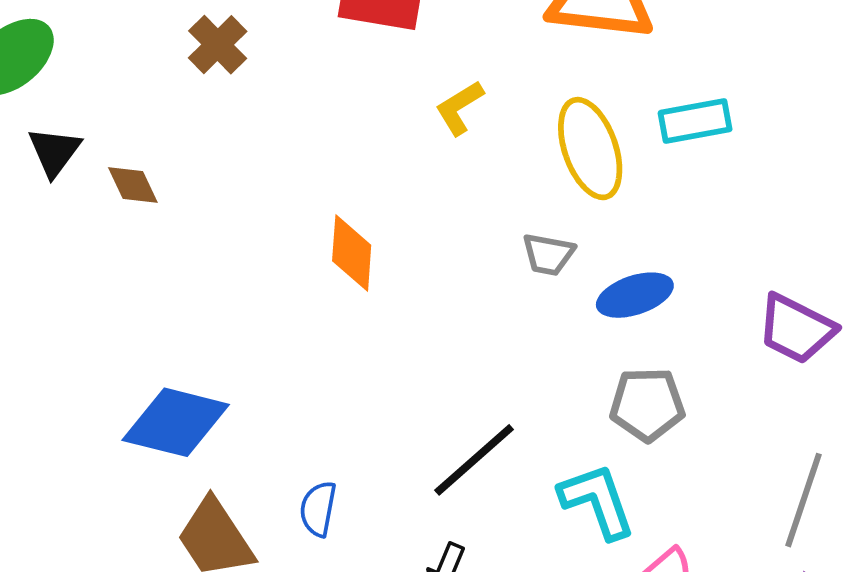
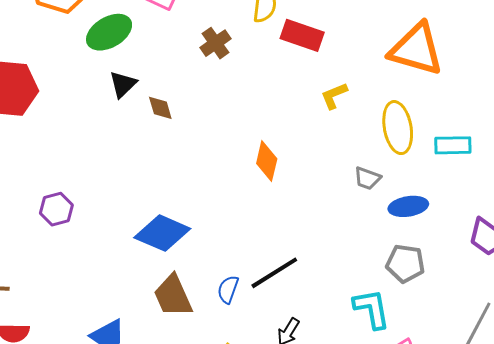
cyan rectangle: (695, 121) -> (453, 145), moved
black line: (474, 460) -> (274, 273), moved

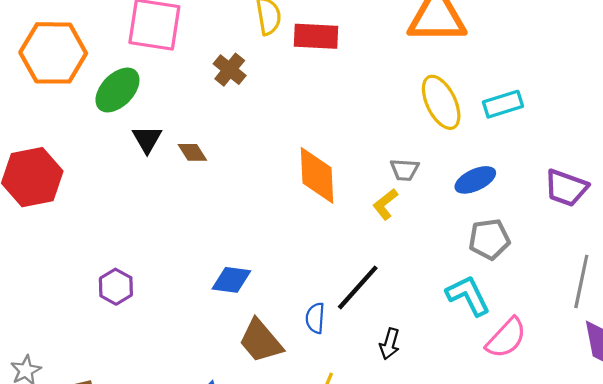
yellow L-shape: (334, 96) -> (385, 204), moved
orange diamond: (267, 161) -> (317, 175), size x1.4
gray trapezoid: (367, 178) -> (405, 170), moved
blue diamond: (162, 233) -> (231, 280), size x0.7

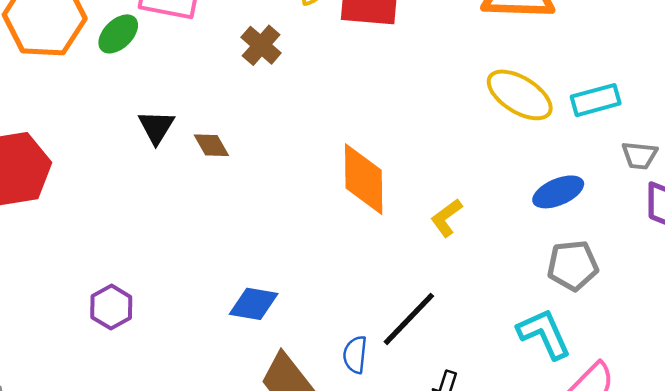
green ellipse: (117, 90) -> (118, 34), moved, size x0.7
yellow ellipse: (441, 102) -> (520, 95), turned -34
gray trapezoid: (405, 170) -> (640, 155), moved

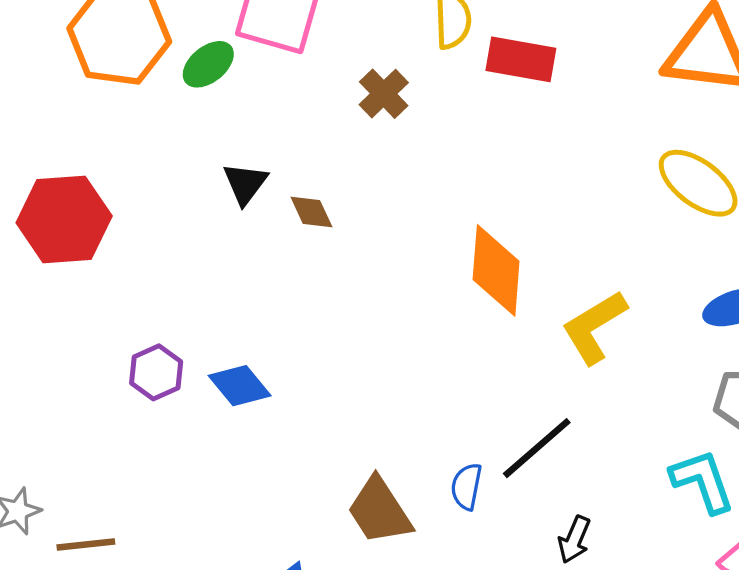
yellow L-shape: (446, 218) -> (594, 327), size x1.6
blue diamond: (254, 304) -> (240, 386), moved, turned 36
purple hexagon: (111, 307) -> (156, 372), moved

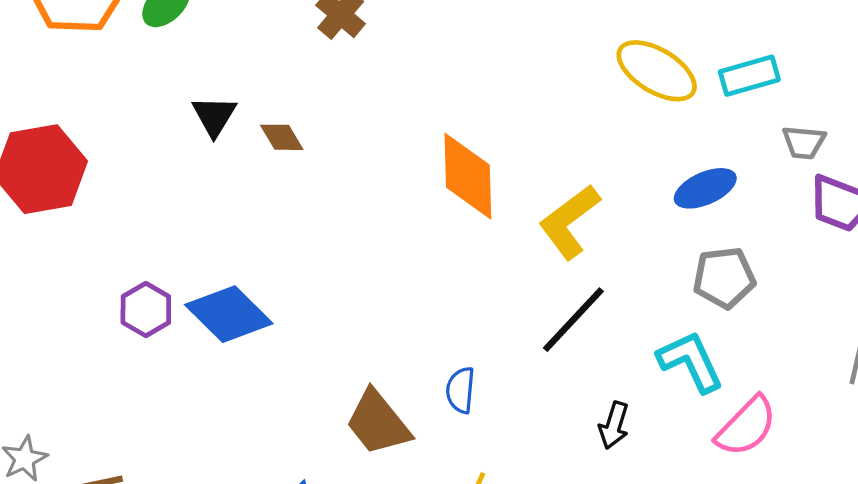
blue diamond: (240, 386) -> (229, 314), size x1.4
black line: (537, 448) -> (573, 320), moved
black arrow: (574, 540) -> (614, 425), moved

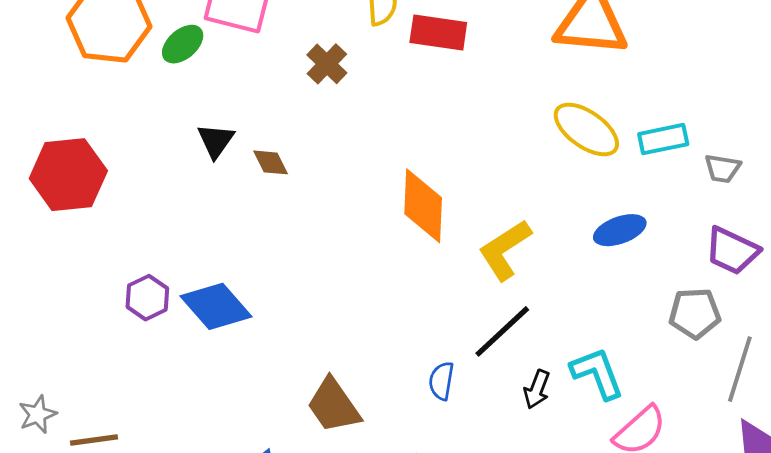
gray trapezoid: (804, 142) -> (723, 169), moved
gray pentagon: (724, 278) -> (695, 313), moved
blue semicircle: (460, 390) -> (441, 381), moved
black arrow: (614, 425) -> (537, 389), moved

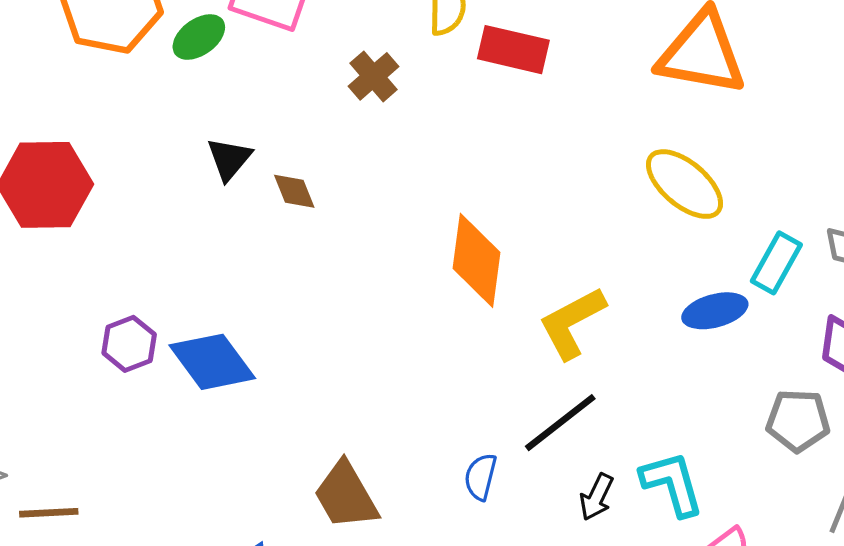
cyan rectangle: (663, 139) -> (776, 263), moved, turned -54

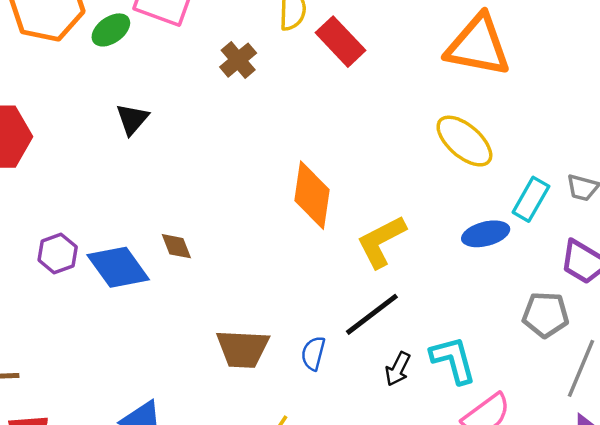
red rectangle: (513, 50) -> (340, 42), turned 33
brown diamond: (294, 191) -> (176, 246), moved
brown trapezoid: (346, 496) -> (243, 349), moved, turned -58

